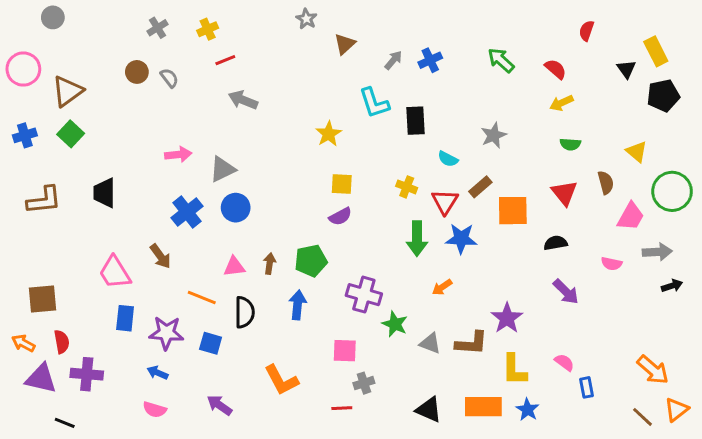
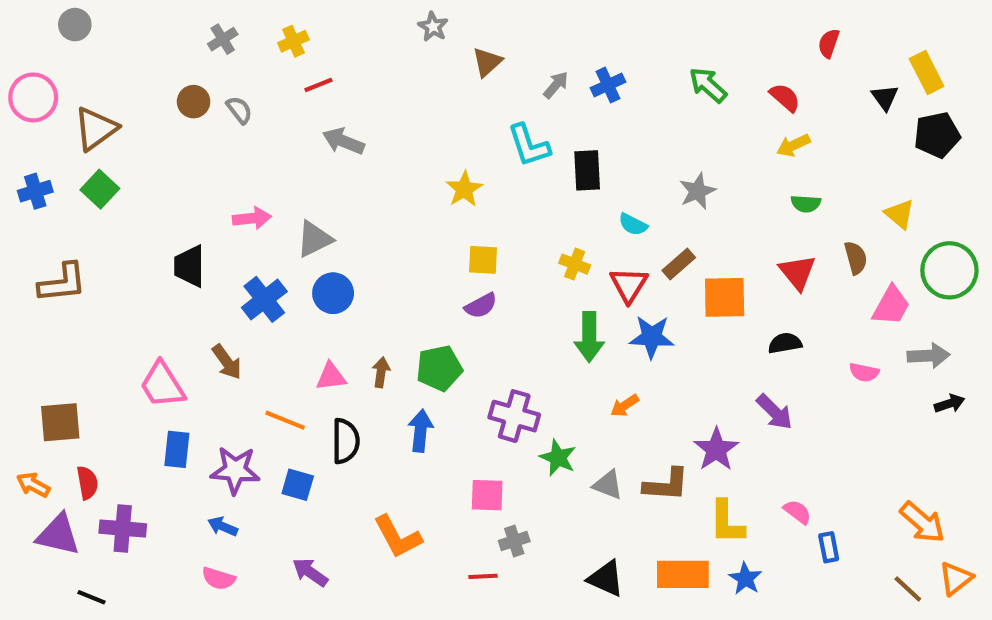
black trapezoid: (104, 193) -> (189, 266), moved
purple arrow: (566, 292) -> (775, 412), moved

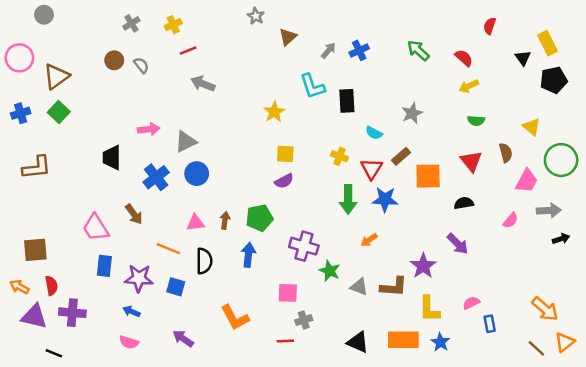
pink semicircle: (864, 372) -> (511, 220), turned -63
pink semicircle: (797, 512) -> (471, 303), turned -63

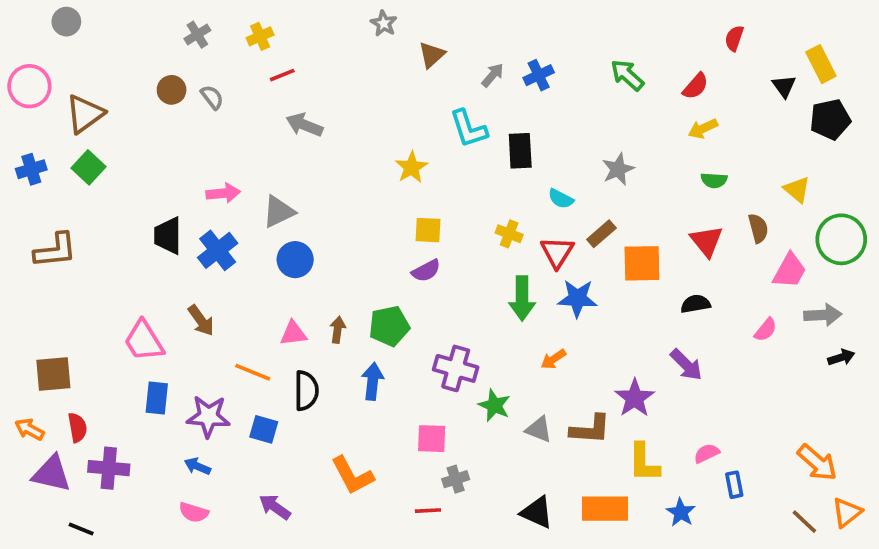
red semicircle: (464, 58) -> (695, 86), turned 90
blue cross: (156, 177) -> (218, 250), moved
blue star: (440, 342) -> (681, 512), moved

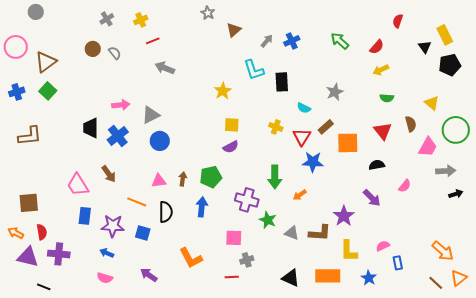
green arrow: (522, 298) -> (275, 177), moved
pink semicircle: (766, 330) -> (405, 186), moved

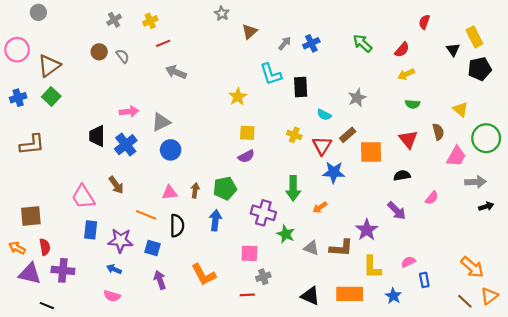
purple arrow: (149, 275) -> (160, 280), moved, turned 36

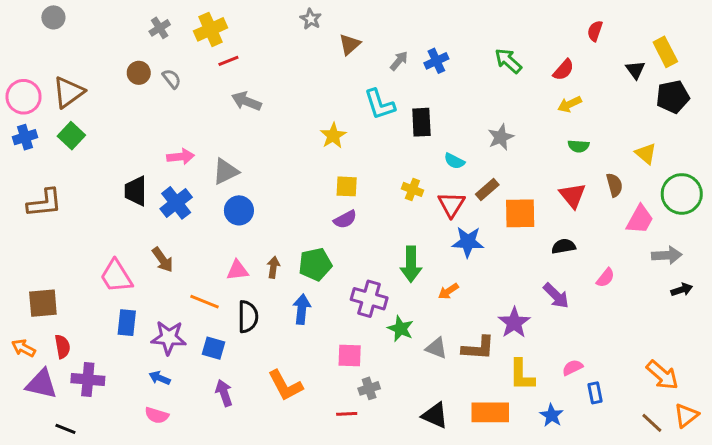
yellow cross: (150, 21) -> (211, 29), size x1.5
pink circle: (17, 50) -> (24, 97), moved

